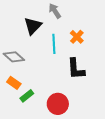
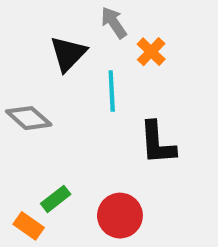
orange cross: (77, 37) -> (151, 52), moved
orange rectangle: (14, 83) -> (29, 226), moved

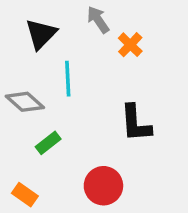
black triangle: (68, 54) -> (41, 34), moved
cyan line: (112, 91) -> (68, 79), moved
green rectangle: (56, 199) -> (48, 143), moved

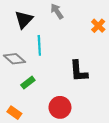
orange cross: (130, 45) -> (98, 26), moved

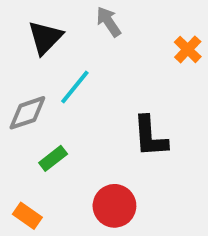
cyan line: (39, 45) -> (75, 87), turned 42
gray diamond: (14, 59) -> (27, 113), turned -60

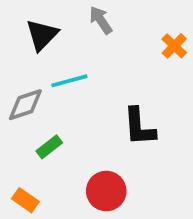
cyan line: (75, 87) -> (69, 81), turned 36

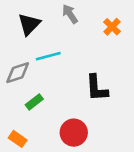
orange cross: (174, 46) -> (112, 27), moved

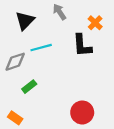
black L-shape: (97, 88) -> (82, 45), moved
red circle: (74, 133) -> (82, 112), moved

